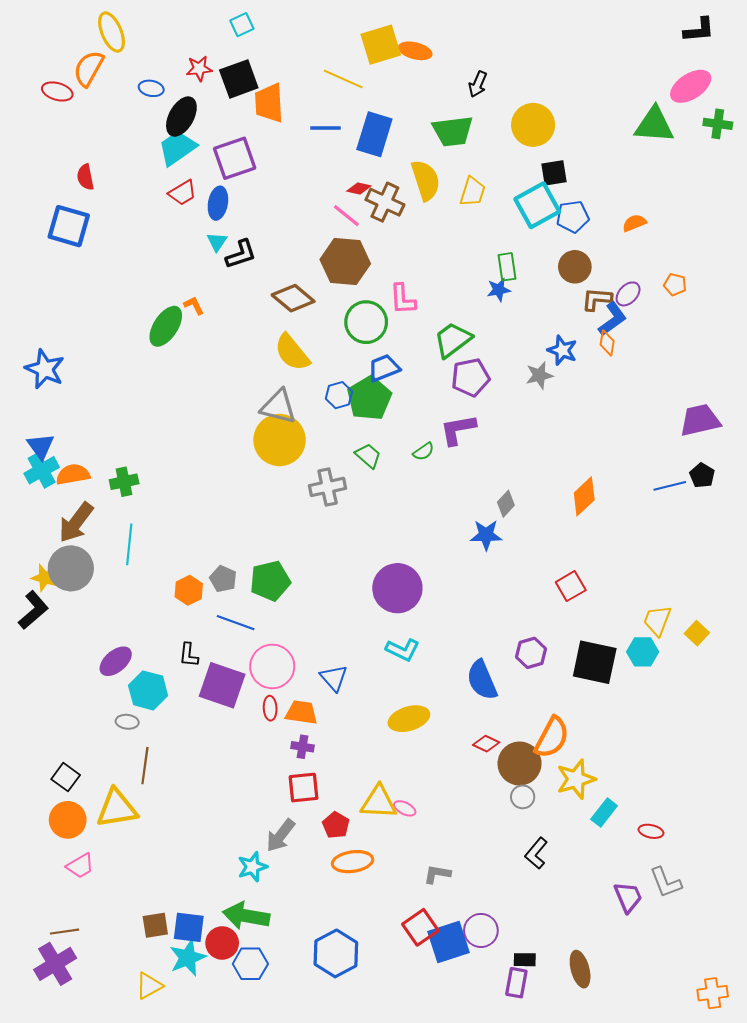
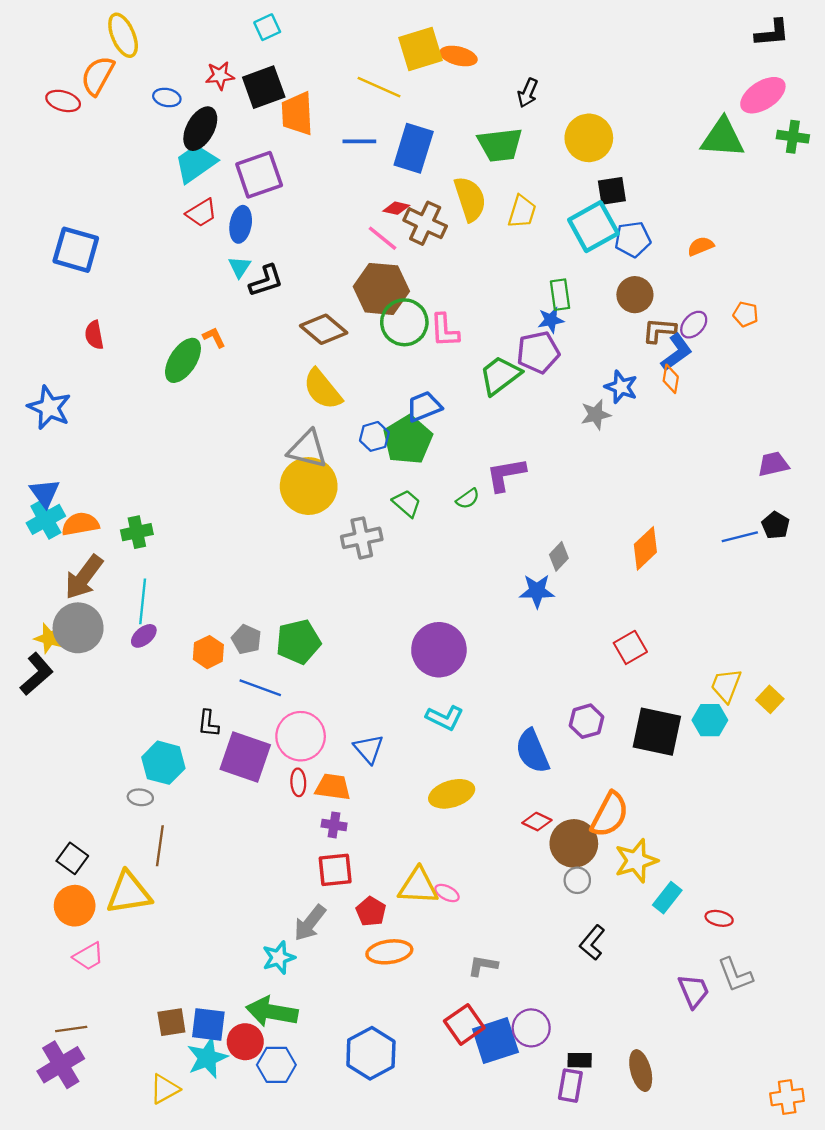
red semicircle: (85, 177) -> (94, 335), moved
green circle: (366, 322) -> (404, 322), moved
purple pentagon: (470, 377) -> (538, 352), moved
purple trapezoid: (700, 420) -> (773, 464), size x0.7
purple ellipse: (116, 661) -> (144, 636), moved, size x0.7

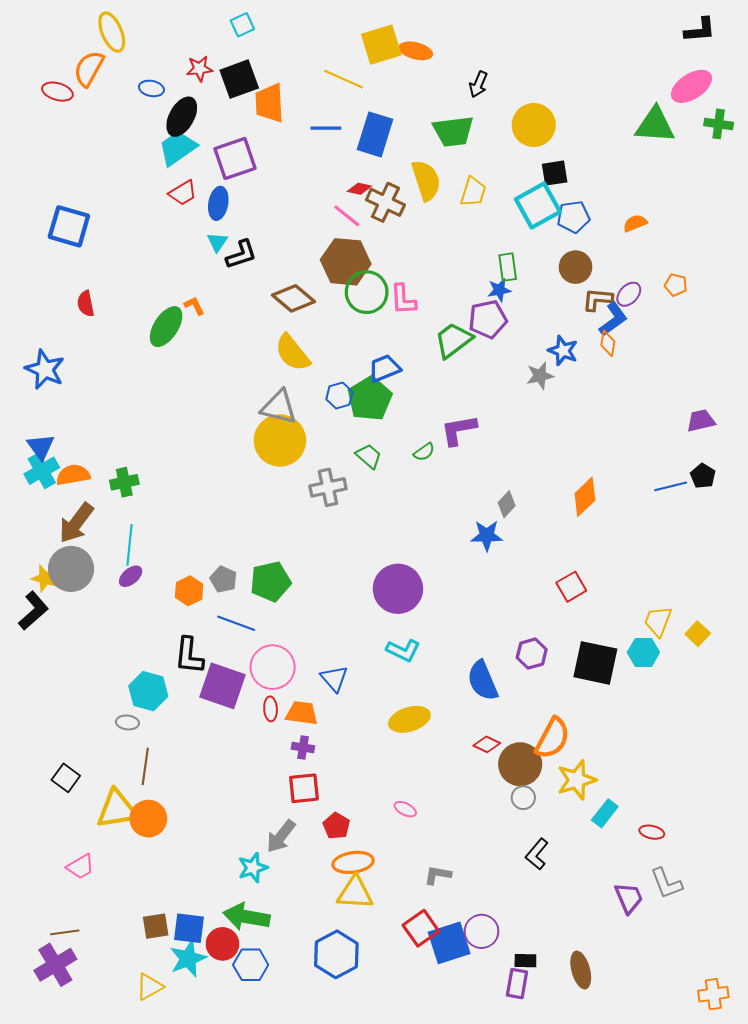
black L-shape: (208, 724) -> (189, 656), size x1.5
yellow triangle: (418, 886) -> (355, 893), moved
orange circle: (75, 906) -> (148, 819), moved

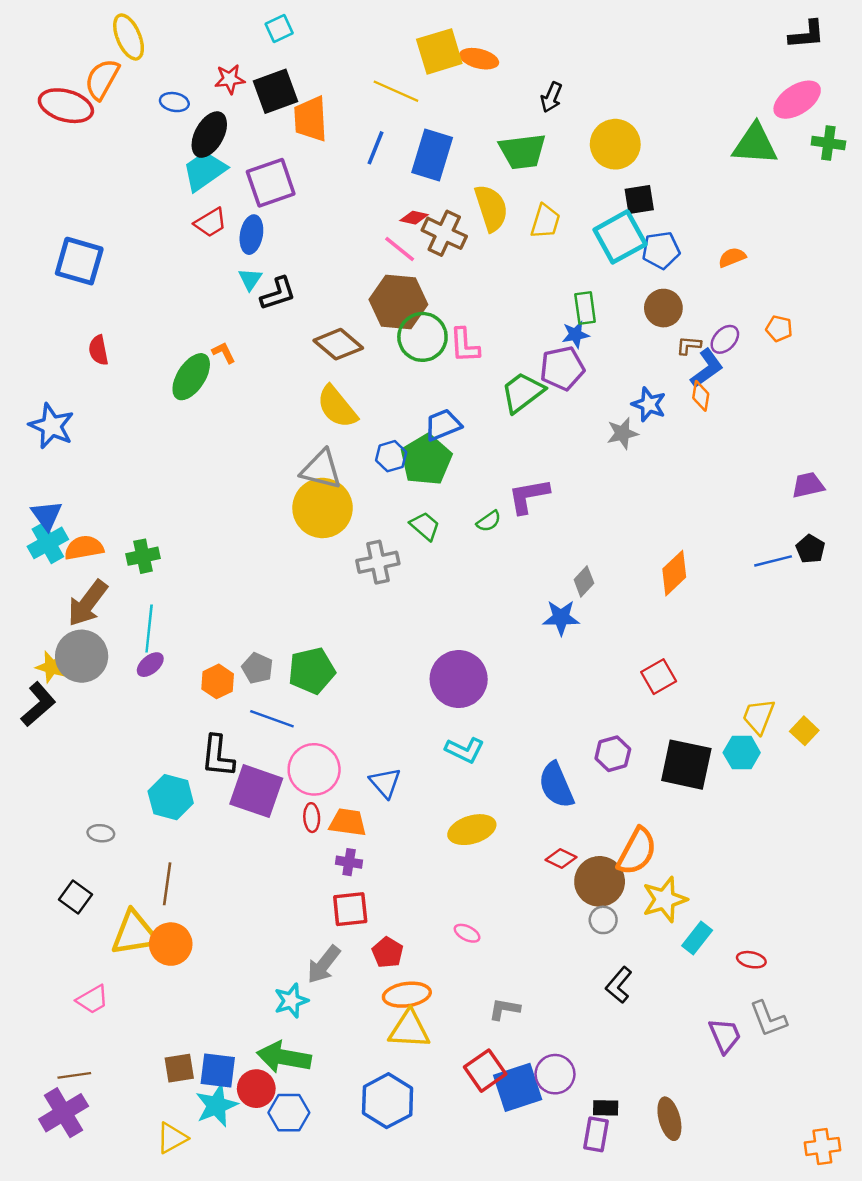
red ellipse: (57, 92) -> (66, 106), size x1.5
blue line: (326, 128) -> (376, 148), turned -68
brown L-shape: (597, 299) -> (689, 345), size x0.7
gray ellipse: (127, 722) -> (101, 833), moved

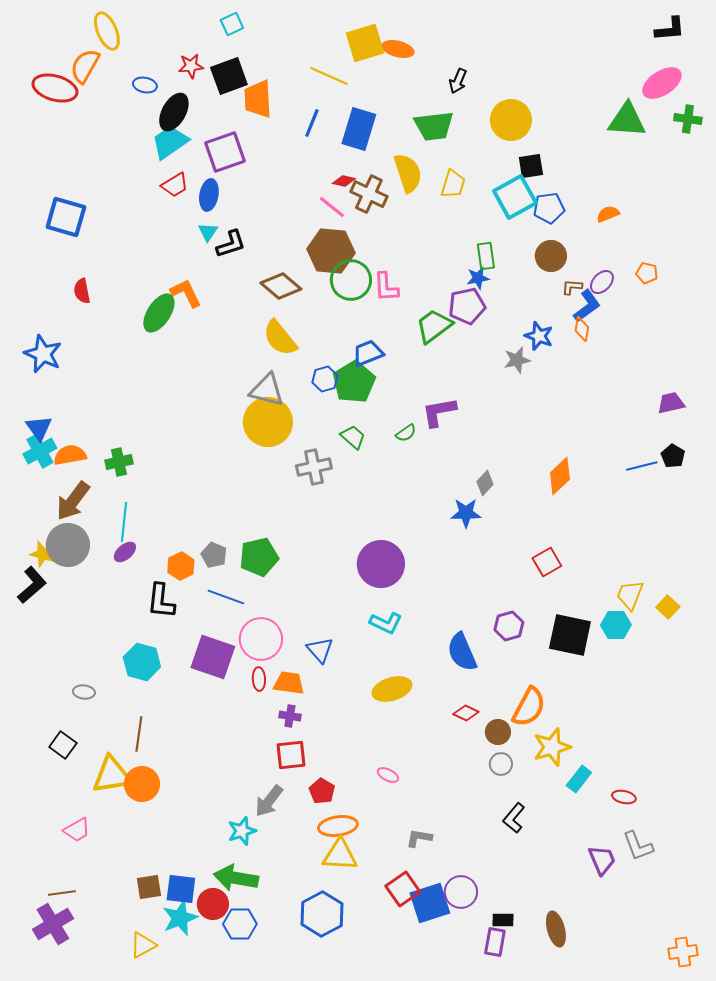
orange L-shape: (224, 353) -> (186, 293), size x1.6
black L-shape: (218, 756) -> (161, 601), moved
brown circle: (600, 881) -> (498, 732), size x0.6

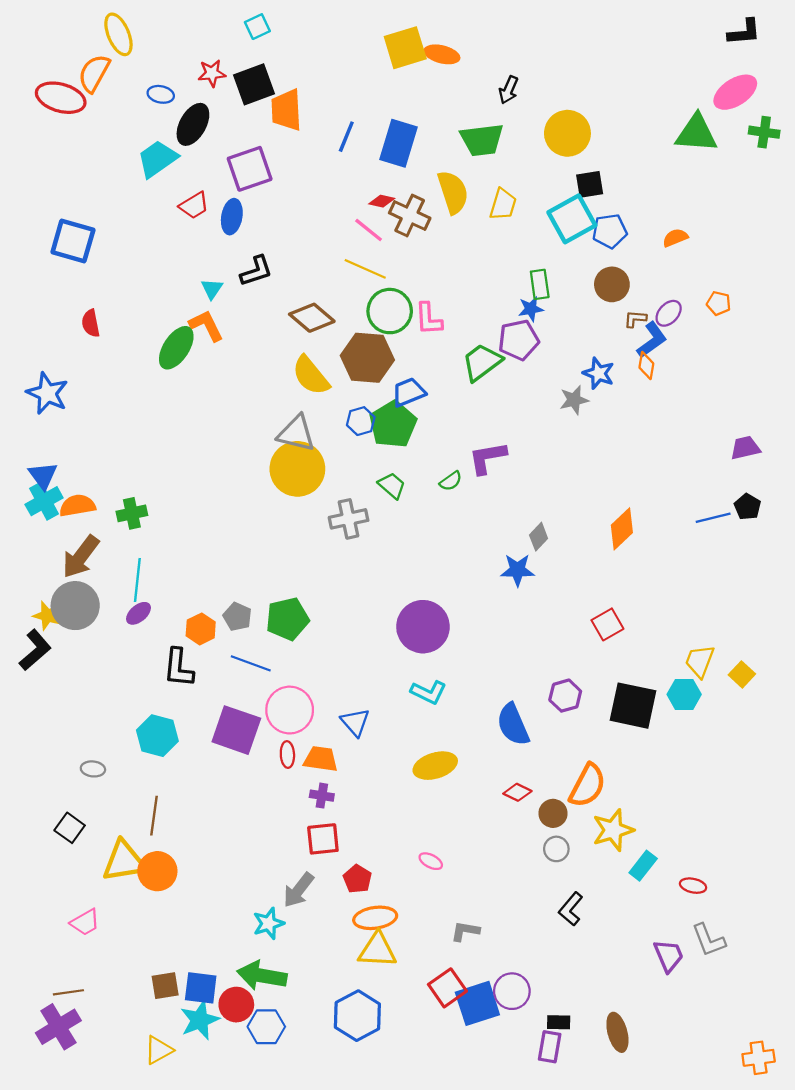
yellow line: (329, 76) -> (365, 269), moved
cyan trapezoid: (170, 142) -> (157, 159), moved
cyan triangle: (208, 232) -> (212, 289), moved
brown hexagon: (331, 251) -> (367, 358), moved

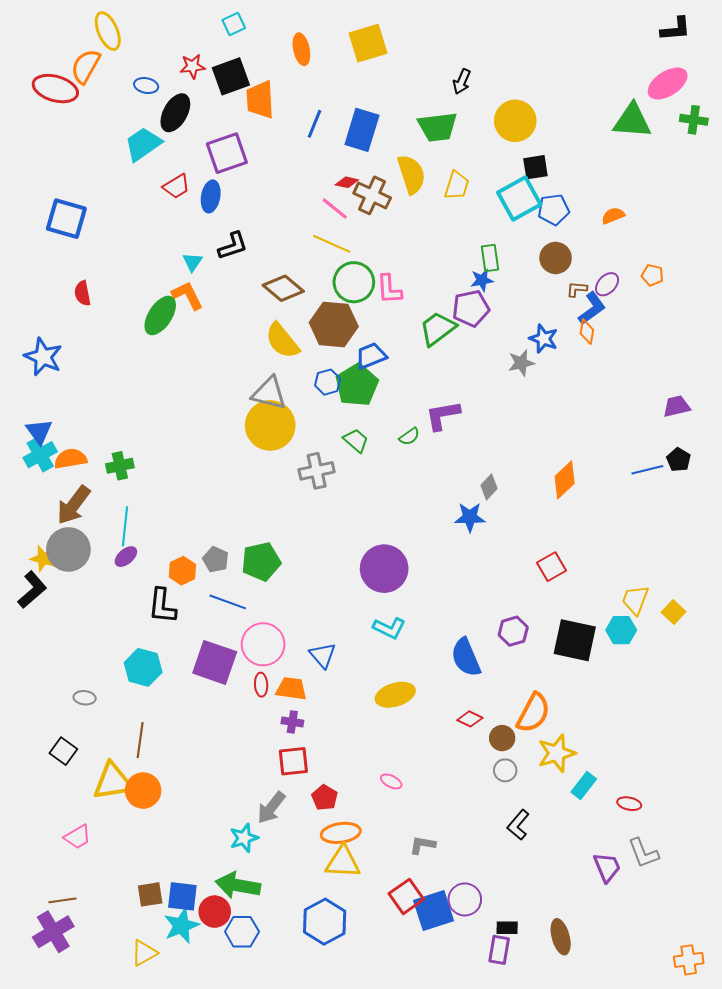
orange ellipse: (442, 54) -> (301, 49), moved, turned 64

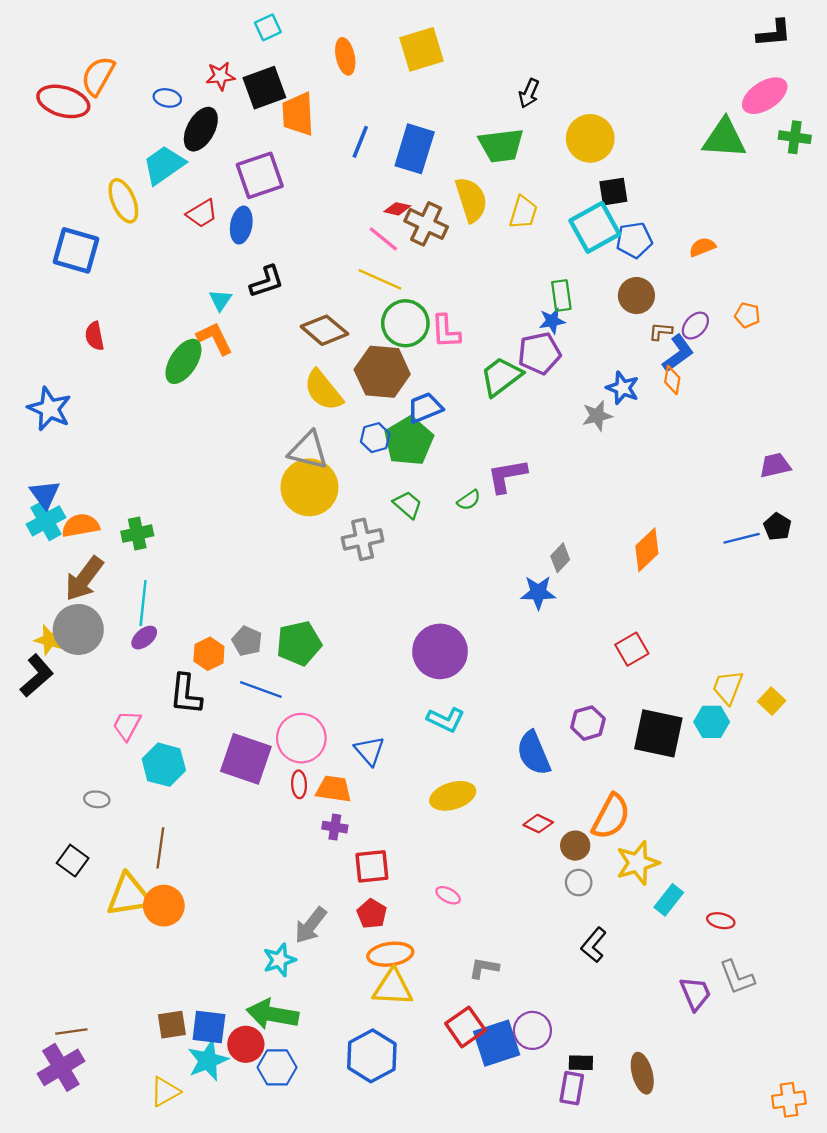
yellow ellipse: (108, 31) -> (123, 201), moved
red square: (293, 761) -> (372, 866), moved
pink trapezoid: (78, 837) -> (127, 725), moved, turned 148

